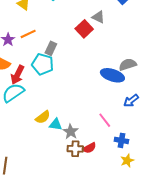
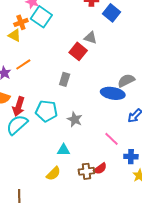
gray rectangle: (51, 48) -> (65, 79), moved
cyan pentagon: (43, 64) -> (46, 111), moved
yellow semicircle: (43, 117) -> (53, 174), moved
gray star: (71, 132) -> (75, 119), moved

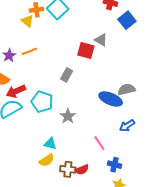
red square: (78, 51) -> (86, 51), turned -36
red arrow: (19, 106) -> (16, 91), turned 36
yellow semicircle: (53, 174) -> (47, 160), moved

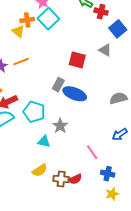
gray triangle: (101, 40) -> (105, 50), moved
blue ellipse: (111, 99) -> (75, 94), moved
cyan triangle: (50, 144) -> (44, 142), moved

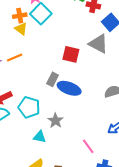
yellow triangle: (18, 31) -> (21, 29), moved
gray triangle: (105, 50) -> (98, 44), size x1.5

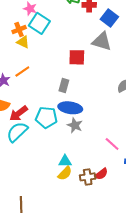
blue ellipse: (69, 88) -> (70, 108), moved
cyan triangle: (40, 137) -> (65, 161), moved

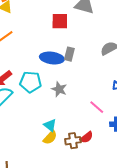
gray rectangle: (64, 86) -> (69, 54), moved
blue ellipse: (70, 108) -> (52, 58), moved
cyan triangle: (65, 161) -> (50, 125), turned 40

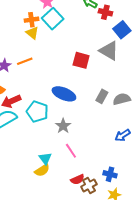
gray rectangle: (69, 54) -> (102, 96), moved
pink line: (97, 107) -> (71, 151), moved
brown cross: (73, 141) -> (89, 185), moved, turned -35

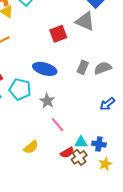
red square: (81, 60) -> (58, 34), turned -30
cyan triangle: (45, 158) -> (81, 142), moved, turned -48

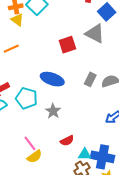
pink line: (58, 125) -> (30, 143), moved
blue cross: (99, 144) -> (103, 157), size x1.6
red semicircle: (67, 153) -> (67, 141), moved

